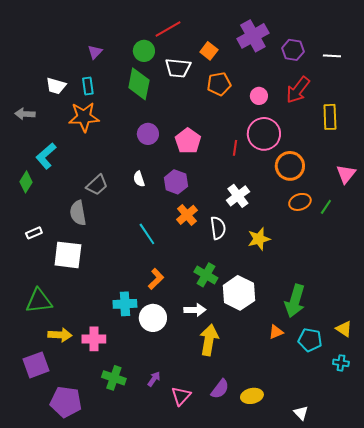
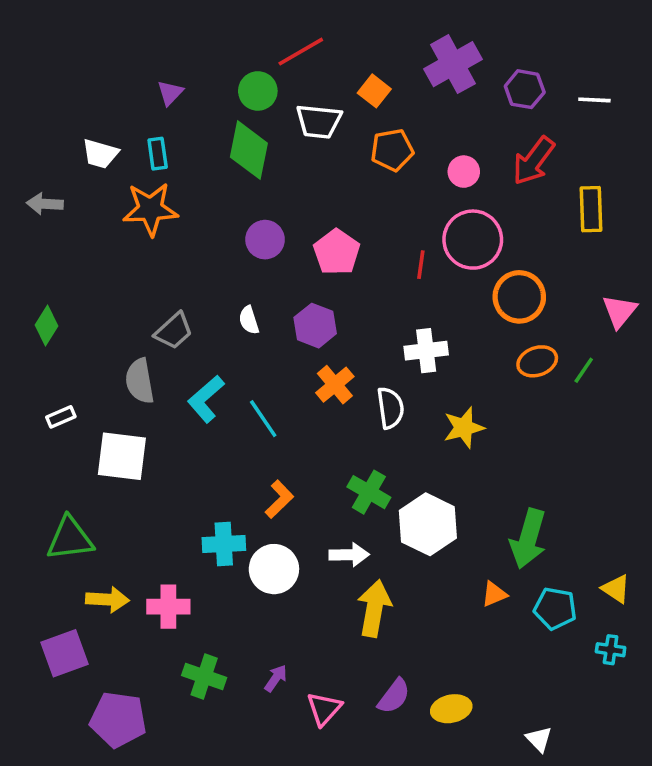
cyan L-shape: (46, 156) -> (206, 399), moved
white cross: (238, 196) -> (426, 351), turned 30

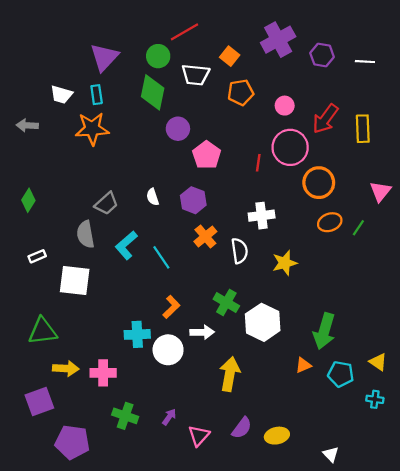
purple triangle: (170, 93) -> (104, 57), size x1.8
red arrow: (534, 161) -> (325, 119), moved
purple circle: (265, 240) -> (178, 129), moved
white arrow: (349, 555) -> (202, 332), moved

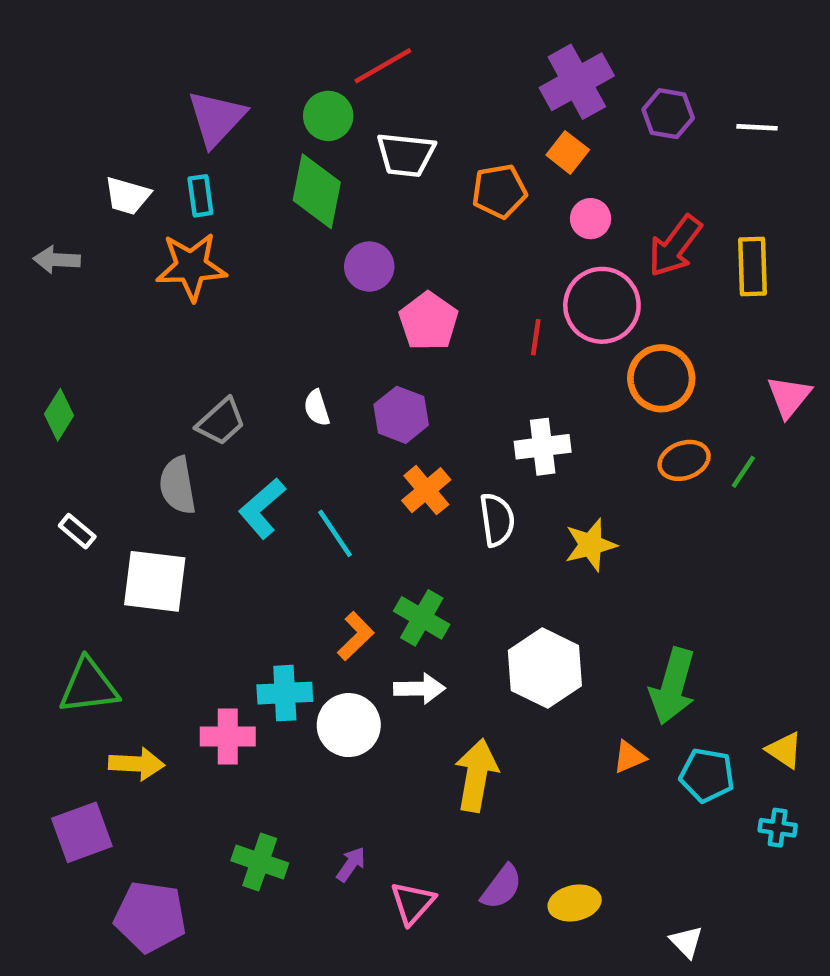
orange square: (230, 56) -> (568, 152), moved
white rectangle: (37, 256) -> (77, 531), turned 63
green cross: (226, 303) -> (422, 618), moved
pink cross: (103, 373) -> (228, 736), moved

